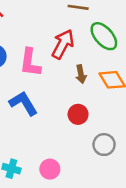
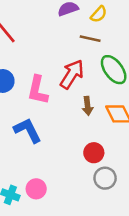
red circle: (78, 114) -> (94, 153), moved
pink circle: (50, 169) -> (36, 189), moved

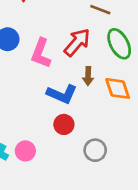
blue L-shape: (28, 130) -> (62, 94), moved, turned 132
red circle: (94, 153) -> (64, 124), moved

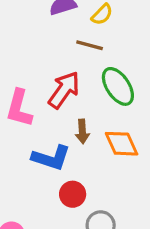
red circle: (64, 124) -> (73, 194), moved

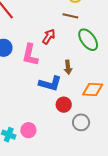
red arrow: (64, 90) -> (49, 36), moved, size x0.7
orange diamond: (122, 144) -> (93, 89), moved, turned -60

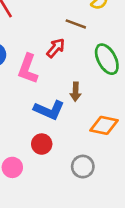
brown line: (70, 16) -> (76, 24), moved
red circle: (64, 105) -> (42, 144), moved

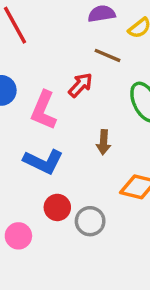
blue L-shape: (49, 110) -> (43, 162), moved
gray circle: (83, 167) -> (90, 221), moved

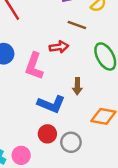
red arrow: (80, 85) -> (59, 47), turned 42
blue L-shape: (43, 162) -> (51, 104), moved

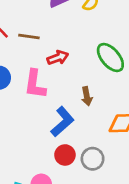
brown line: (77, 25) -> (29, 37), moved
blue L-shape: (51, 104) -> (62, 122), turned -52

